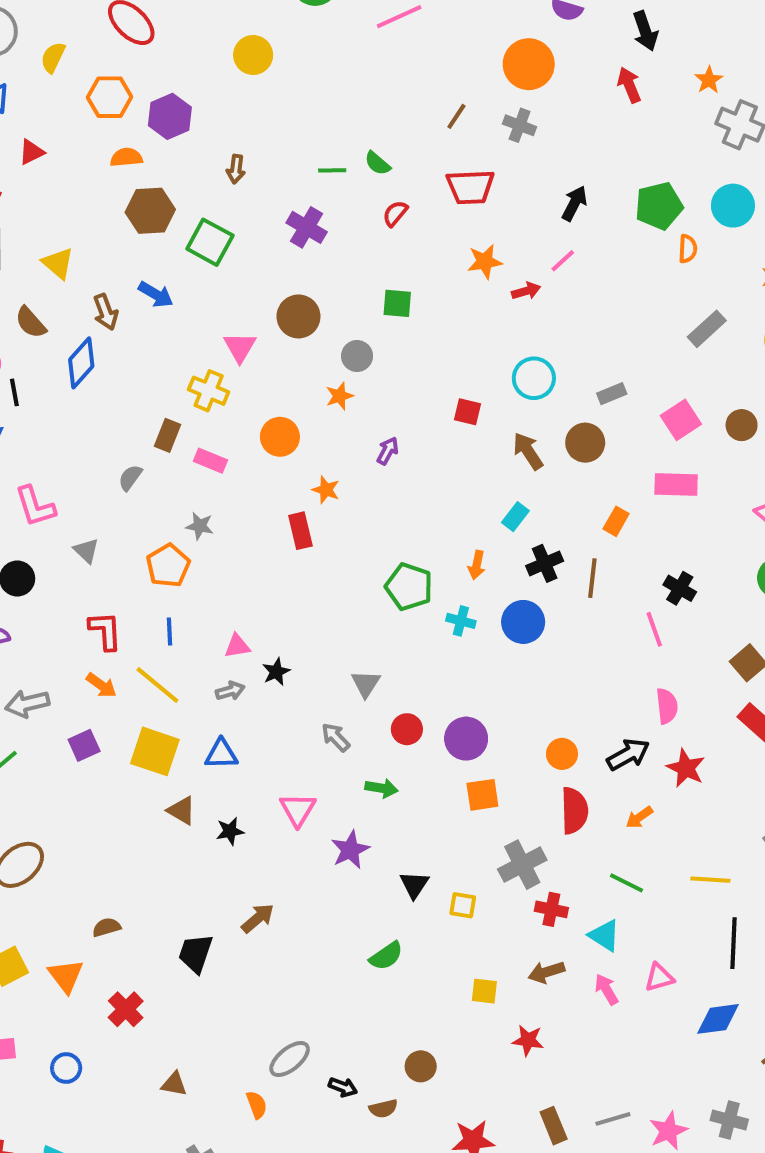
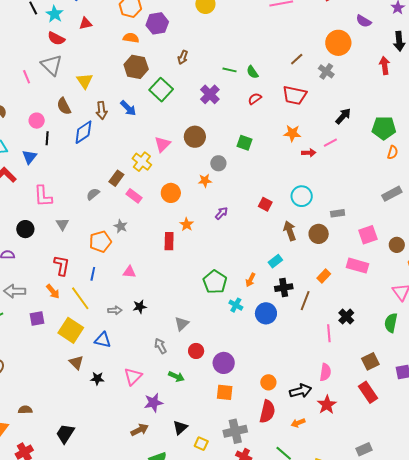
pink triangle: (237, 646) -> (129, 272), moved
brown arrow: (258, 918) -> (140, 430), moved

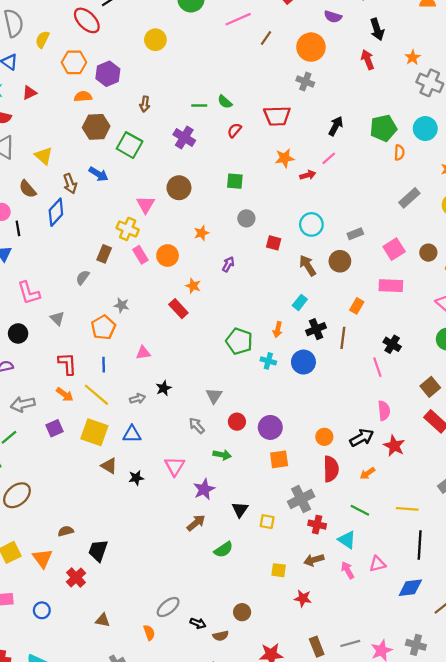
brown line: (297, 59) -> (266, 38), moved
gray circle: (218, 163) -> (246, 218), moved
pink rectangle: (134, 196) -> (140, 255), moved, turned 35
red rectangle: (169, 241) -> (178, 309), turned -30
black trapezoid: (65, 434) -> (98, 551), moved

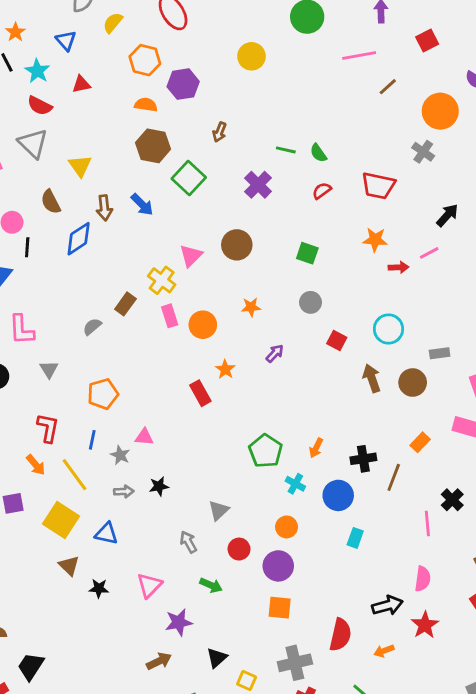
cyan rectangle: (300, 302) -> (355, 538), moved, turned -32
gray star: (122, 305) -> (120, 455), moved
orange circle: (324, 437) -> (287, 527), moved

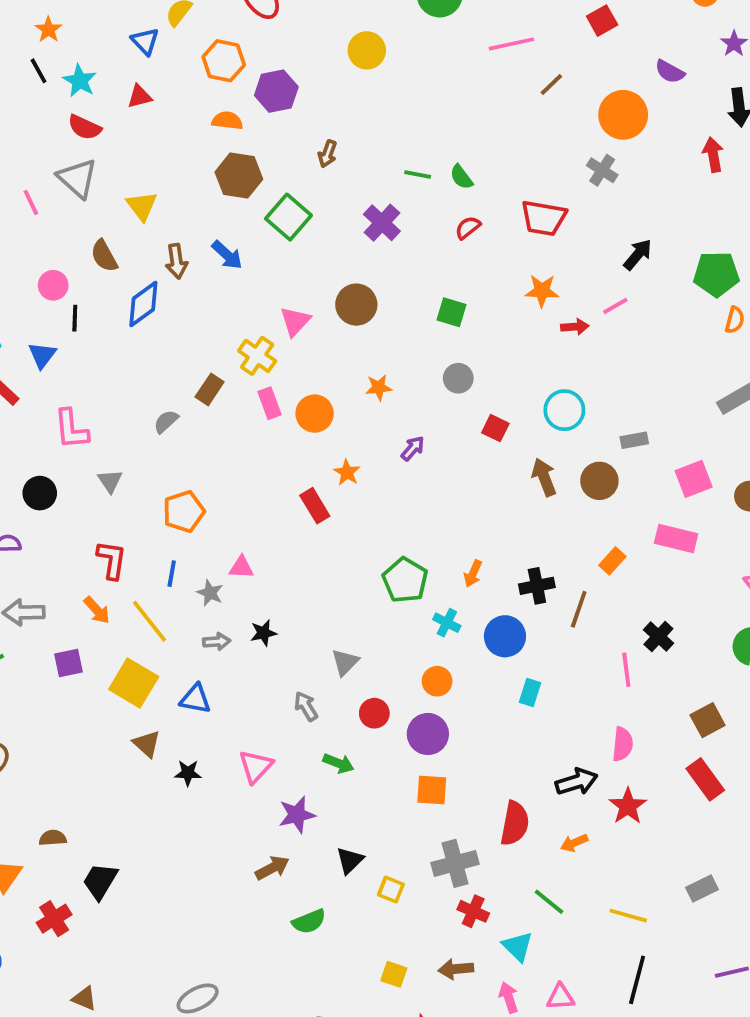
blue triangle: (66, 41) -> (145, 41), moved

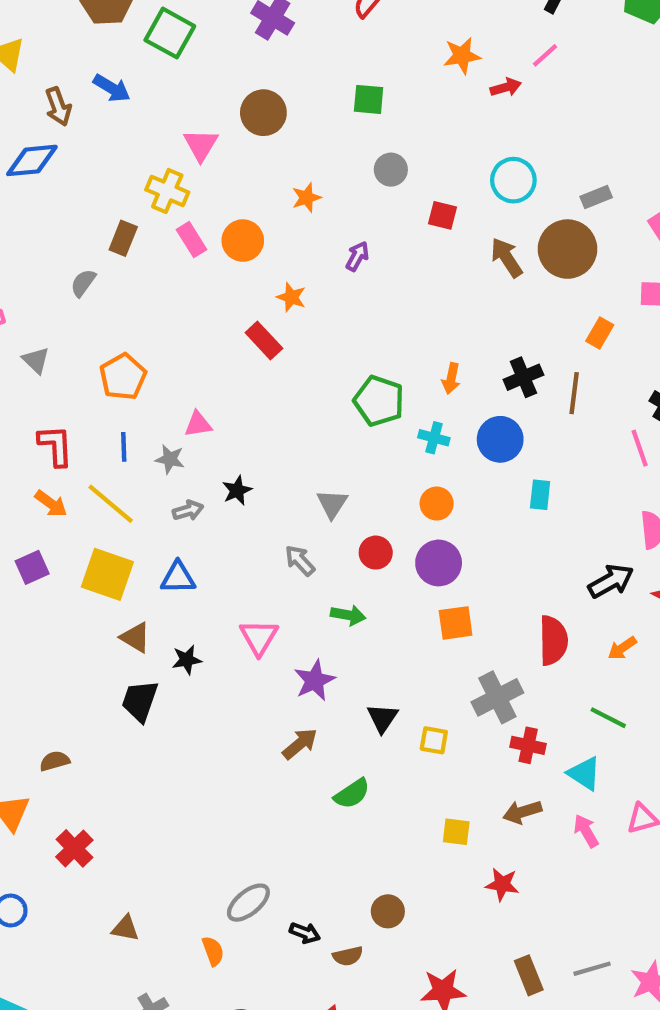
blue diamond: (143, 304) -> (32, 160), turned 42
brown circle: (599, 481) -> (567, 249), size x1.4
black trapezoid: (100, 881) -> (140, 701), moved

